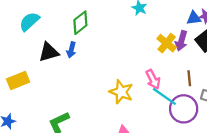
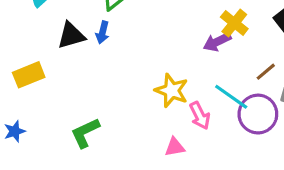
purple arrow: (181, 41) -> (217, 42), moved, turned 48
brown line: (189, 78) -> (266, 72), turned 56
pink arrow: (153, 79) -> (200, 116), moved

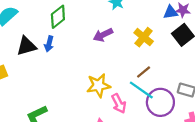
purple arrow: (217, 42) -> (103, 35), moved
brown line: (266, 72) -> (144, 72), moved
yellow star: (172, 90) -> (99, 85), turned -30

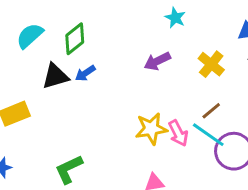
green diamond: (58, 17) -> (75, 39), moved
blue arrow: (49, 44) -> (85, 73), turned 42
pink arrow: (119, 103) -> (178, 133), moved

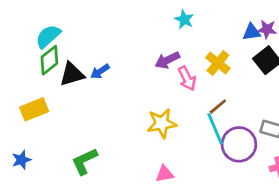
green diamond: (75, 39) -> (49, 60), moved
pink arrow: (178, 133) -> (187, 78), moved
cyan line: (208, 135) -> (215, 129), turned 32

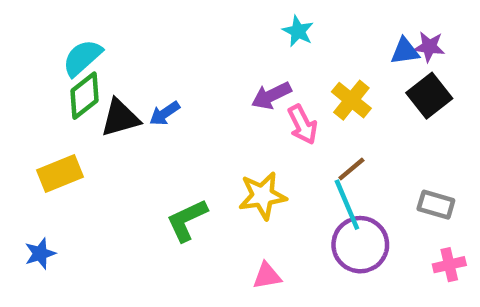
purple circle: (239, 144) -> (360, 245), moved
green L-shape: (85, 161) -> (187, 220), moved

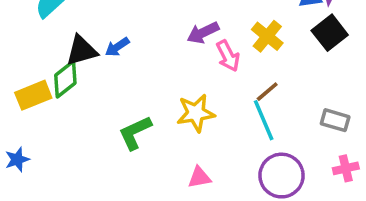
green diamond: (85, 96) -> (65, 79), moved
purple circle: (360, 245) -> (282, 176), moved

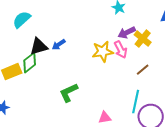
purple arrow: (203, 33) -> (127, 33), moved
yellow star: (196, 113) -> (103, 52), moved
cyan line: (264, 120) -> (136, 102), moved, turned 35

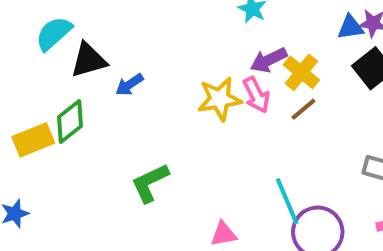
black triangle: (39, 47) -> (89, 60), moved
brown line: (143, 70) -> (303, 109), moved
cyan line: (136, 102) -> (287, 201), turned -35

